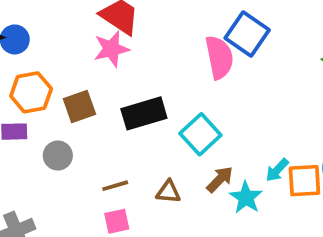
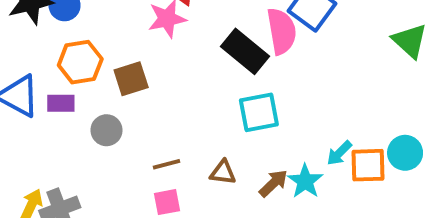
black rectangle: (144, 113) -> (245, 51), moved, turned 54
cyan square: (200, 134) -> (259, 112), turned 30
brown arrow: (220, 179) -> (273, 183), moved

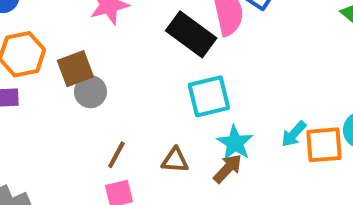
gray circle: (106, 130) -> (90, 92), moved
brown line: (167, 164) -> (116, 155), turned -44
cyan star: (305, 181) -> (235, 143), moved

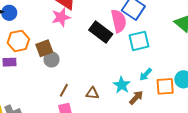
cyan square: (209, 96) -> (139, 41), moved
cyan arrow: (294, 134) -> (146, 74), moved
brown arrow: (228, 169) -> (136, 98), moved

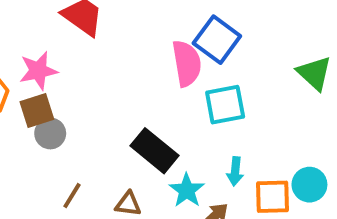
pink star: (61, 17) -> (38, 71), moved
black rectangle: (101, 32) -> (155, 151), moved
cyan arrow: (146, 74) -> (235, 171), turned -40

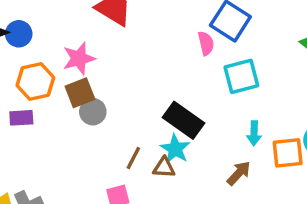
pink semicircle: (187, 63) -> (206, 43), size x0.6
cyan star: (187, 190) -> (175, 149), moved
brown line: (72, 196) -> (133, 158), moved

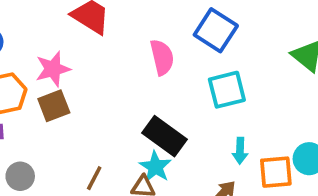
pink semicircle: (206, 43) -> (162, 57), moved, size x1.4
gray circle: (93, 112) -> (20, 176), moved
brown line: (133, 158) -> (94, 178), moved

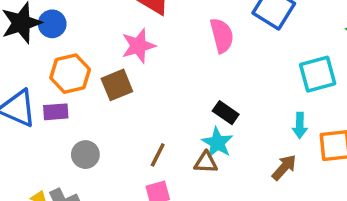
pink star: (53, 69) -> (138, 46), moved
cyan square: (227, 90) -> (318, 74), moved
black rectangle: (164, 136) -> (226, 113), size x0.6

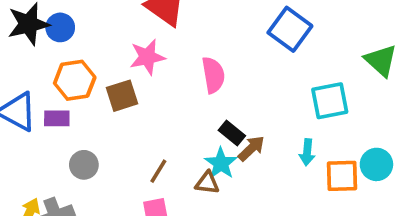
pink semicircle: (222, 36) -> (213, 75), moved
brown arrow: (284, 167) -> (251, 148), moved

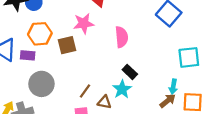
brown arrow: (251, 148) -> (168, 101), moved
gray circle: (84, 165) -> (41, 84), size x1.5
brown triangle: (207, 183) -> (104, 102), moved

